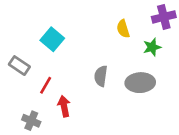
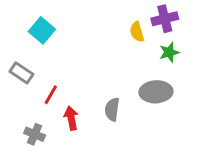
purple cross: (164, 17) -> (165, 19), moved
cyan square: (52, 39) -> (42, 30), moved
gray semicircle: (101, 76) -> (112, 109), moved

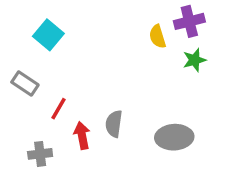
gray ellipse: (156, 92) -> (174, 137), moved
gray semicircle: (112, 109) -> (114, 124), moved
gray cross: (35, 134) -> (40, 154), turned -30

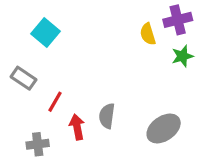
gray ellipse: (174, 137) -> (164, 128), turned -32

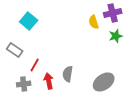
gray cross: (38, 144) -> (24, 84), moved

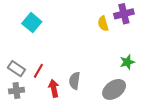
green star: (116, 36) -> (127, 62), moved
gray rectangle: (15, 50) -> (16, 69), moved
gray cross: (24, 84) -> (16, 91), moved

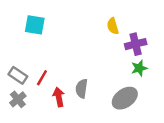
purple cross: (124, 14) -> (136, 44), moved
cyan square: (32, 23) -> (35, 25), turned -30
gray cross: (16, 91) -> (18, 99), turned -32

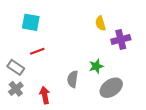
green star: (139, 68) -> (96, 66), moved
red line: (42, 78) -> (37, 51), moved, turned 40
red arrow: (59, 97) -> (45, 95), moved

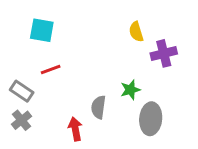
gray ellipse: (111, 88) -> (151, 119), turned -50
red arrow: (45, 95) -> (75, 129), moved

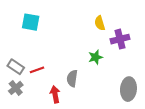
red line: (51, 69) -> (37, 70), moved
green star: (130, 90) -> (95, 57), moved
gray ellipse: (151, 119) -> (128, 89), moved

